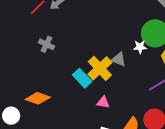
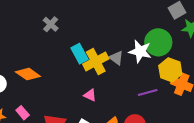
white star: (140, 47) -> (140, 51), size x1.6
cyan rectangle: (82, 78) -> (80, 54), moved

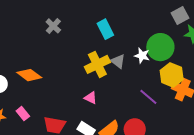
white star: (140, 51) -> (142, 56), size x0.7
cyan rectangle: (80, 54) -> (105, 29), moved
purple line: (148, 92) -> (148, 97), turned 54

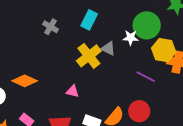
gray cross: (53, 26) -> (51, 27), moved
cyan rectangle: (105, 29) -> (89, 20), turned 66
pink triangle: (91, 98) -> (73, 91), moved

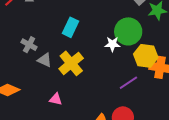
gray cross: (51, 27) -> (29, 45), moved
gray triangle: (108, 48) -> (45, 60), moved
purple line: (146, 77) -> (128, 83), turned -60

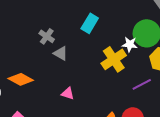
yellow cross: (71, 63) -> (114, 59), moved

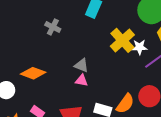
white star: (130, 44) -> (139, 47), moved
gray triangle: (61, 53) -> (81, 65), moved

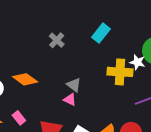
yellow cross: (122, 40) -> (120, 72), turned 30
white star: (139, 47) -> (137, 62), moved

